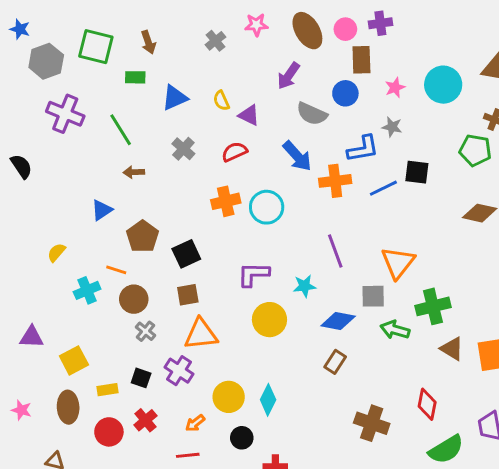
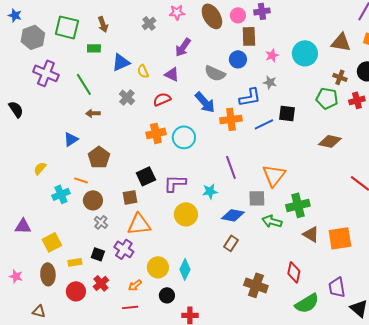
purple arrow: (288, 76) -> (183, 47), moved
yellow semicircle: (221, 101) -> (143, 71), moved
black square: (186, 254) -> (146, 176), moved

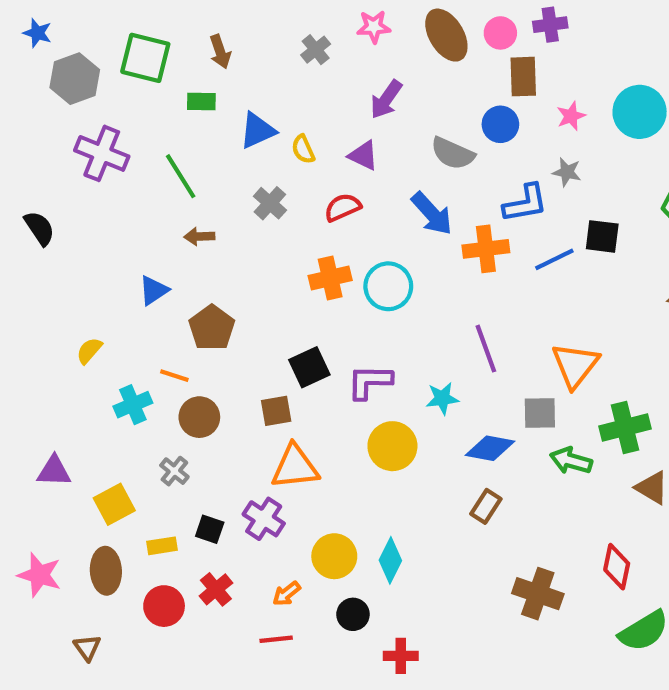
gray cross: (101, 222) -> (174, 471), moved
pink star: (16, 276) -> (39, 575), size x1.5
brown triangle: (39, 311) -> (87, 648), turned 40

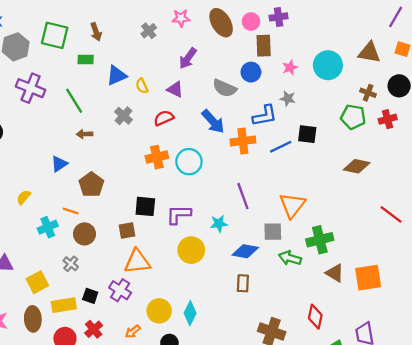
black square: (309, 367) -> (145, 206), turned 30
brown rectangle: (486, 506) -> (243, 283), turned -30
yellow rectangle: (162, 546) -> (64, 305), size x1.5

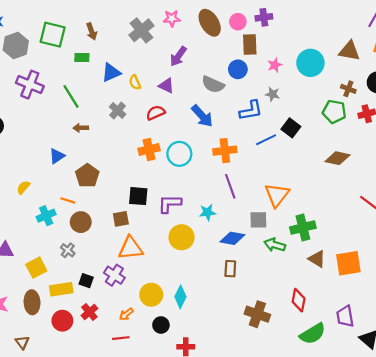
gray cross: (149, 31) -> (141, 30), size x1.6
black square: (307, 134) -> (291, 128), turned 30
orange cross: (243, 141) -> (225, 151), moved

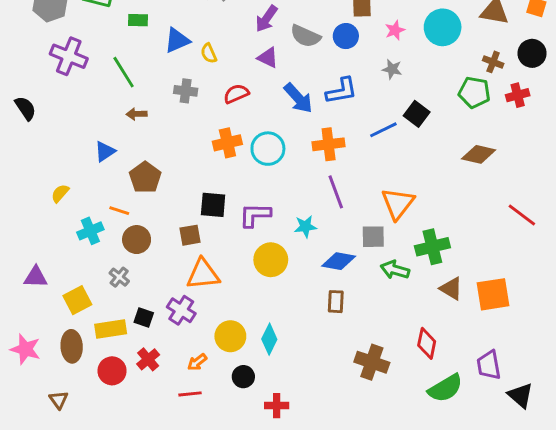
gray semicircle: (213, 85) -> (305, 36), moved
purple triangle: (166, 86) -> (268, 58), moved
gray cross: (118, 111) -> (186, 91), turned -35
blue L-shape: (251, 111) -> (342, 91), moved

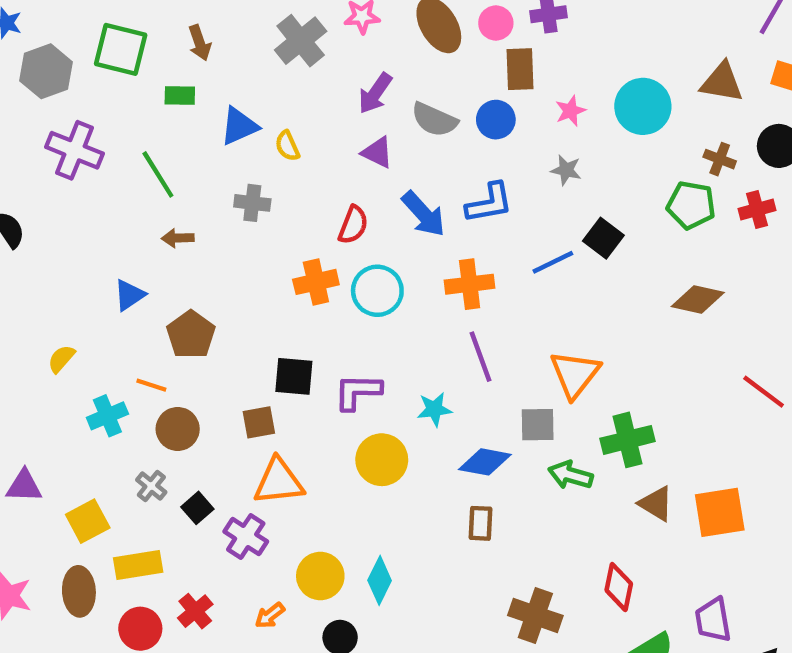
red semicircle: (236, 94) -> (353, 225), moved, turned 135
black square: (144, 317) -> (197, 508), moved, turned 30

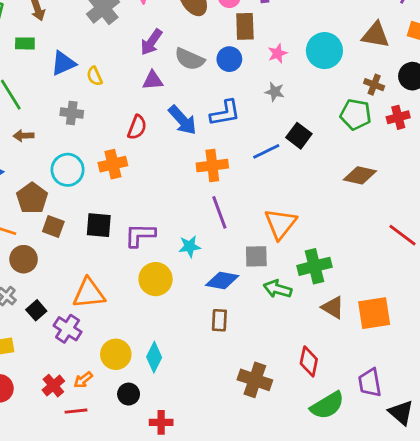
purple triangle: (377, 152) -> (153, 80), turned -30
cyan circle: (377, 291) -> (68, 170), moved
brown square: (259, 422) -> (53, 227), moved, turned 30
red cross: (195, 611) -> (53, 386), moved

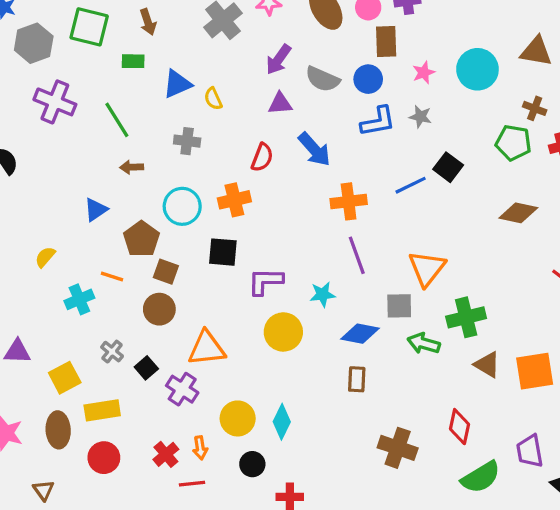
blue L-shape: (225, 113) -> (378, 122), moved
black square: (99, 225) -> (223, 252), moved
brown circle: (24, 259) -> (159, 309), moved
orange arrow: (83, 380) -> (200, 448), turned -60

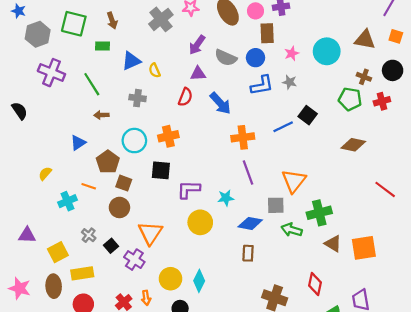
red semicircle: (262, 157) -> (185, 97), moved
orange triangle: (207, 348) -> (150, 233), turned -50

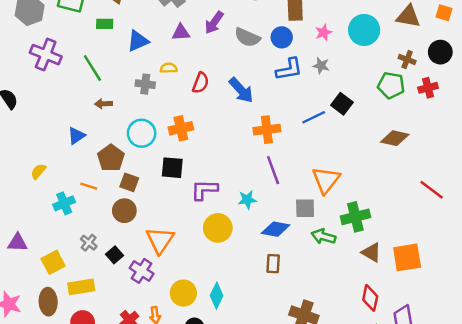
yellow semicircle: (155, 70) -> (169, 68), moved, turned 112
purple triangle: (198, 74) -> (181, 32), moved
red diamond: (315, 284) -> (370, 298), moved

